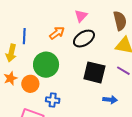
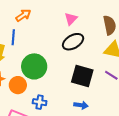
orange arrow: (57, 33) -> (23, 15), moved
blue arrow: (110, 100) -> (81, 105), moved

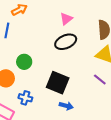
green circle: (34, 66) -> (24, 62), size x0.6
black square: (82, 76) -> (58, 83), moved

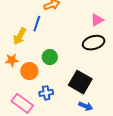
blue cross: (25, 98) -> (46, 93), turned -32

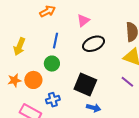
pink triangle: (97, 20) -> (83, 20), moved
blue line: (37, 24) -> (56, 41), moved
orange star: (12, 60) -> (14, 80), moved

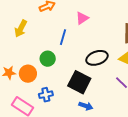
blue line: (56, 41) -> (63, 37), moved
black ellipse: (94, 44) -> (97, 58), moved
yellow arrow: (19, 47) -> (21, 29), moved

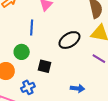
black square: (79, 82) -> (44, 66), moved, size x0.6
blue arrow: (86, 106) -> (77, 88), moved

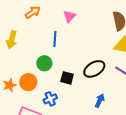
black ellipse: (69, 40) -> (94, 69), moved
blue arrow: (77, 88) -> (100, 101), turned -72

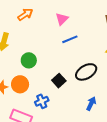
blue line: (55, 39) -> (70, 39), moved, turned 63
green circle: (44, 63) -> (29, 60), moved
black square: (67, 78) -> (59, 81), turned 32

